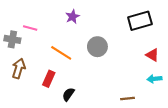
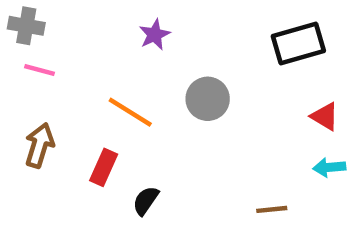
pink line: (30, 28) -> (39, 70), moved
gray cross: (12, 39) -> (26, 26), moved

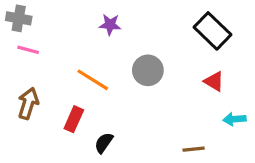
purple star: (155, 35) -> (110, 25), turned 30
black rectangle: (298, 44) -> (212, 31), turned 60
red triangle: (325, 117) -> (214, 81), moved

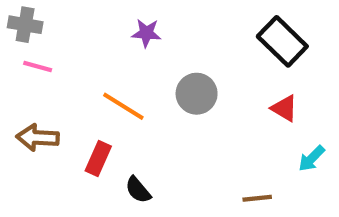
brown arrow: (28, 103) -> (38, 138), turned -104
cyan arrow: (235, 119) -> (312, 158), turned -40
black semicircle: (104, 143) -> (138, 190), turned -75

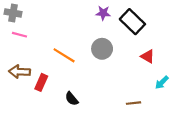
purple star: (146, 33) -> (103, 13), moved
black rectangle: (282, 41) -> (132, 22), moved
red rectangle: (98, 158) -> (41, 82), moved

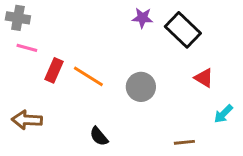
gray circle: (102, 49) -> (141, 87), moved
brown arrow: (20, 72) -> (27, 120), moved
red rectangle: (41, 82) -> (54, 70), moved

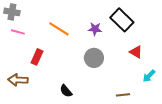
purple star: (142, 18) -> (95, 29), moved
red rectangle: (54, 70) -> (37, 57), moved
orange line: (88, 76) -> (59, 29), moved

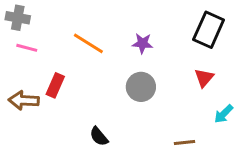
black rectangle: (122, 20) -> (209, 30), moved, turned 70
red triangle: (136, 52) -> (204, 78), turned 40
brown arrow: (18, 80) -> (24, 100), moved

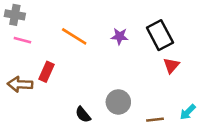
black rectangle: (209, 30) -> (160, 35), moved, turned -52
gray circle: (141, 87) -> (118, 102), moved
cyan arrow: (224, 114) -> (188, 112), moved

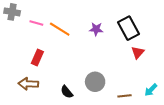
pink line: (22, 40) -> (36, 23), moved
brown arrow: (20, 84) -> (28, 84), moved

